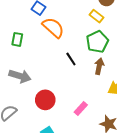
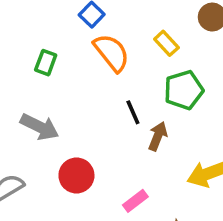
yellow rectangle: (97, 16) -> (166, 43), moved
brown arrow: (99, 66) -> (158, 136), moved

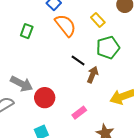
black line: (133, 112) -> (78, 61), turned -32
gray arrow: (40, 127) -> (22, 84), moved

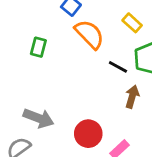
black line: (78, 61) -> (118, 67), moved
red circle: (45, 98) -> (88, 134), moved

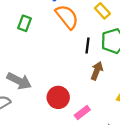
black line: (118, 67) -> (88, 46), turned 63

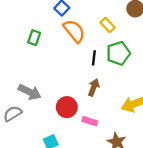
brown arrow: (97, 71) -> (94, 87), moved
pink rectangle: (82, 112) -> (90, 121), turned 56

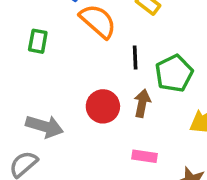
green pentagon: (118, 53) -> (174, 73), moved
red circle: (67, 107) -> (103, 106), moved

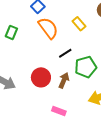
black line: (135, 58) -> (65, 53), turned 48

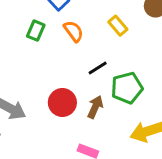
orange semicircle: (48, 28) -> (73, 31), size x0.7
green rectangle: (11, 32) -> (36, 31), moved

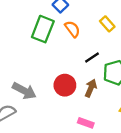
green rectangle: (36, 31) -> (43, 29), size x1.6

